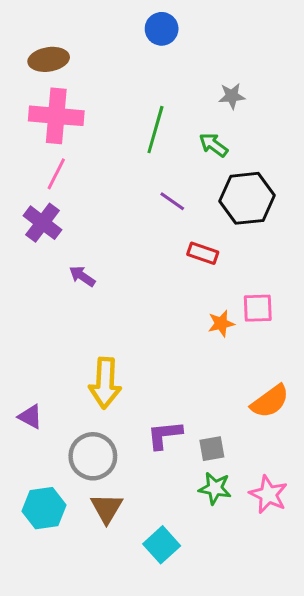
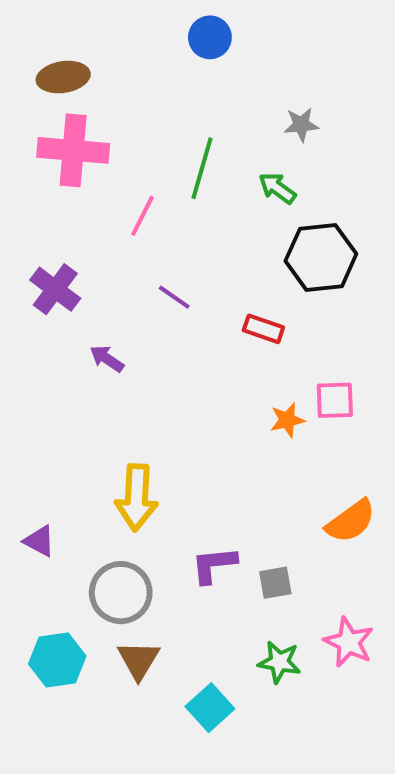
pink line: (56, 174) -> (143, 216), moved
purple line: (172, 201) -> (174, 297), moved
green star: (215, 488) -> (279, 662), moved

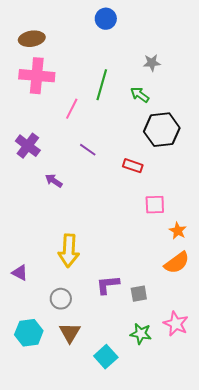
pink square: (335, 400) -> (155, 205), moved
orange star: (287, 420) -> (178, 231), moved, turned -30
gray circle: (121, 593) -> (61, 299), size x0.7

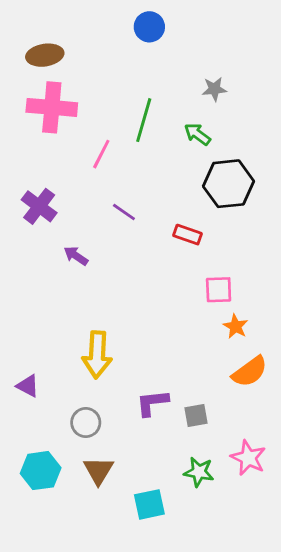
orange star: (178, 231) -> (236, 326), moved
cyan square: (106, 357) -> (149, 504), turned 30

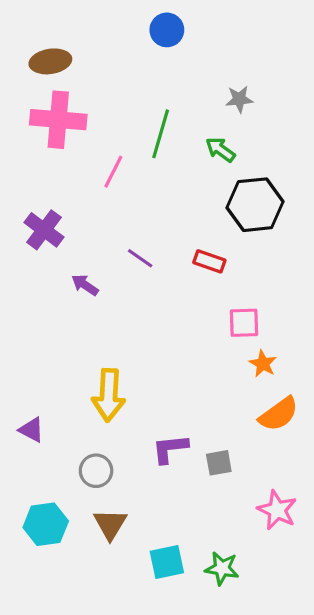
purple line: (124, 212) -> (140, 258), moved
green star: (199, 472) -> (222, 568), moved

